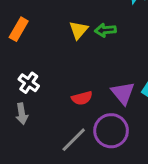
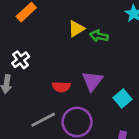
purple triangle: (123, 93) -> (92, 81), moved

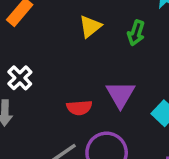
green arrow: (99, 36) -> (136, 33), moved, turned -78

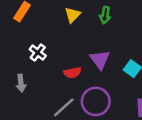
white cross: (20, 78) -> (38, 53), moved

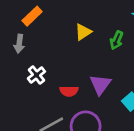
white cross: (38, 53) -> (36, 75), moved
gray arrow: (21, 83) -> (19, 44), moved

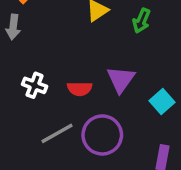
white cross: (36, 75) -> (35, 85), moved, turned -30

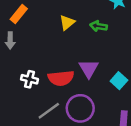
green arrow: (141, 21) -> (98, 26), turned 84
red semicircle: (80, 89) -> (61, 78), size x1.5

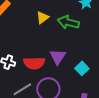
green arrow: (98, 26) -> (68, 22), size x1.5

